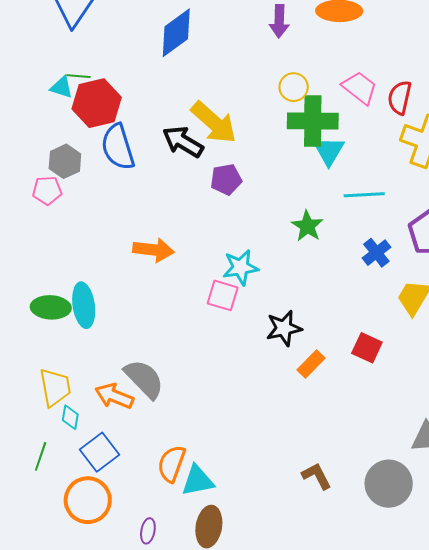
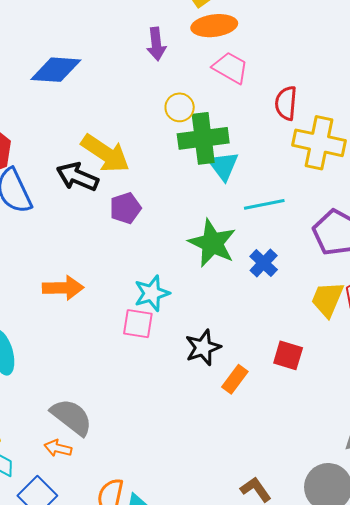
blue diamond: (176, 33) -> (56, 70), turned 48
pink trapezoid: (360, 88) -> (230, 68), moved
green star: (307, 226) -> (212, 243), size x1.5
blue cross: (376, 253) -> (264, 263), moved
orange arrow: (114, 396) -> (58, 448), moved, size x0.7

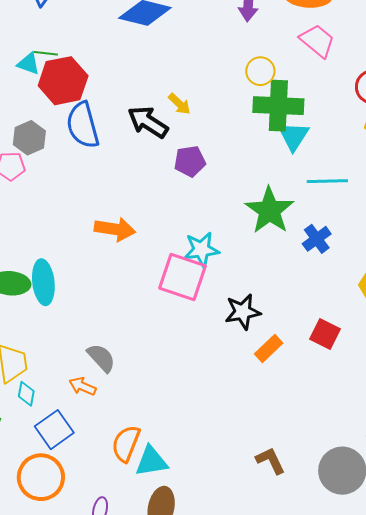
yellow arrow: (105, 153) -> (179, 104), size x0.5
pink square: (138, 324) -> (183, 277), size x1.5
gray semicircle: (72, 417) -> (101, 358), size x0.7

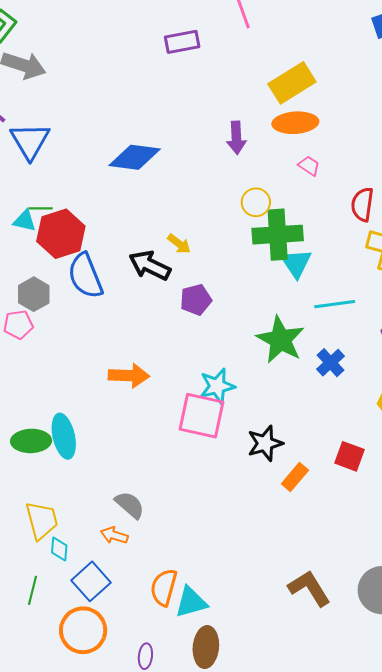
pink trapezoid: (317, 41) -> (309, 166), size x0.6
brown L-shape: (270, 461) -> (309, 588), size x1.4

